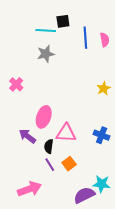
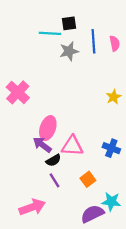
gray star: (46, 54) -> (69, 51), moved
pink cross: (16, 84) -> (18, 92), size x1.5
purple arrow: (27, 136) -> (42, 145), moved
black semicircle: (49, 146) -> (53, 160), turned -128
orange square: (69, 164) -> (88, 179), moved

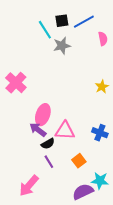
cyan line: (50, 33) -> (45, 30), turned 54
blue line: (93, 41) -> (84, 22), moved, turned 65
pink arrow: (32, 207) -> (29, 186), turned 150

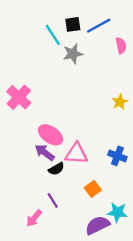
pink ellipse: (43, 115) -> (50, 135), turned -75
purple line: (49, 162) -> (53, 201), moved
pink arrow: (29, 186) -> (34, 218), size x0.7

